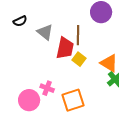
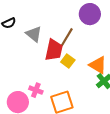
brown line: (78, 35) -> (67, 37), turned 30

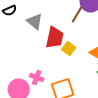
brown line: (67, 37) -> (78, 14), moved

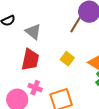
red trapezoid: (55, 38) -> (30, 60), moved

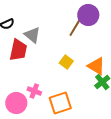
red trapezoid: (30, 60) -> (18, 50), moved

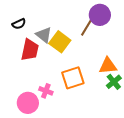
yellow square: (66, 62) -> (60, 42), moved, size x1.5
orange triangle: (96, 66) -> (108, 66), turned -36
orange square: (60, 103) -> (73, 78), moved

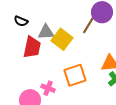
black semicircle: (19, 24) -> (21, 21), turned 48
gray triangle: (44, 35) -> (46, 32), turned -42

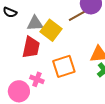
brown line: (89, 24) -> (78, 15), turned 30
red trapezoid: (32, 47) -> (31, 47), moved

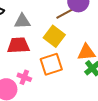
yellow square: (51, 30) -> (54, 36), moved
red trapezoid: (31, 47) -> (18, 45), turned -105

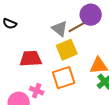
gray triangle: (22, 21) -> (60, 29), moved, turned 42
yellow square: (54, 36) -> (67, 50), turned 30

